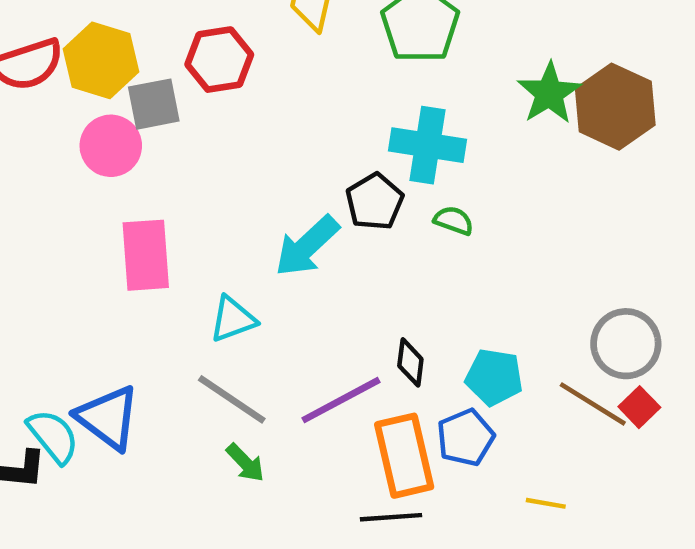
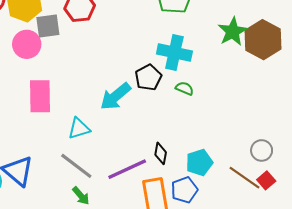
gray circle: (626, 344) -> (262, 150), size x0.7
cyan pentagon: (494, 377) -> (199, 162), turned -30

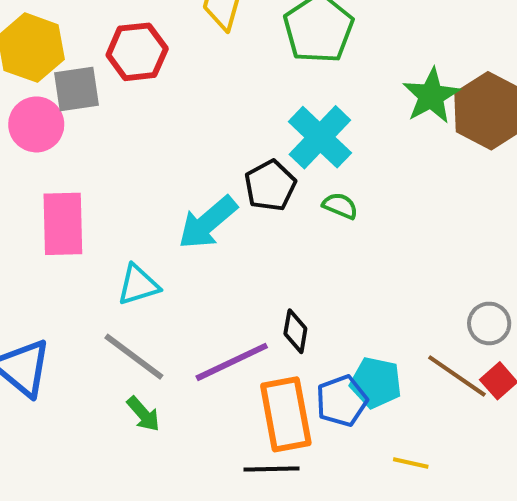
cyan cross: (174, 52) -> (320, 137), turned 32
cyan pentagon: (199, 162) -> (376, 383), moved, turned 30

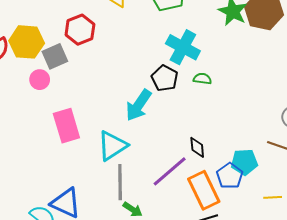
pink circle: (36, 124) -> (40, 80), size x0.7
cyan triangle: (138, 285) -> (112, 146), size x1.4
gray line: (134, 357) -> (120, 182), turned 68

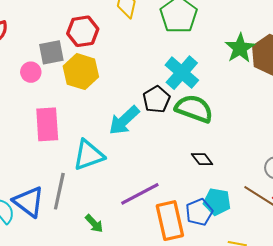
yellow hexagon: (27, 42) -> (81, 72), moved
green semicircle: (202, 79) -> (194, 109), size x2.0
black diamond: (197, 147) -> (202, 159), moved, turned -45
gray line: (120, 182) -> (59, 191), moved

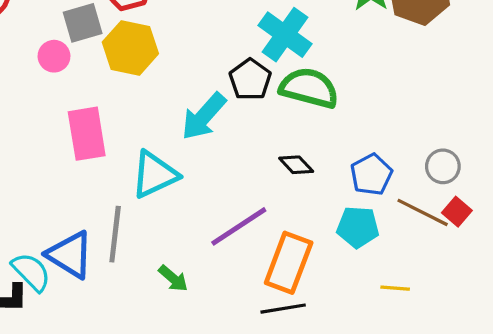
black diamond: (202, 159) -> (296, 165), moved
blue pentagon: (199, 212) -> (371, 175), moved
orange rectangle: (170, 221) -> (289, 263), turned 39

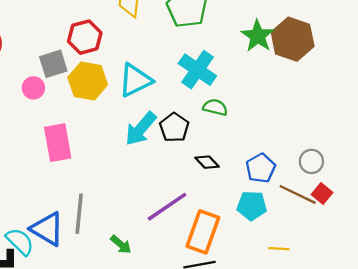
black pentagon: (250, 79) -> (174, 127), moved
green semicircle: (309, 88) -> (215, 107), size x0.6
cyan triangle: (154, 175) -> (135, 80), moved

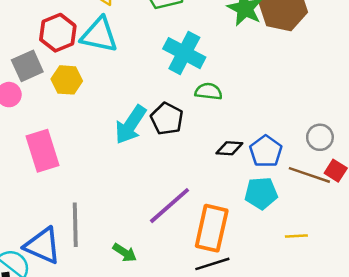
cyan triangle: (135, 80) -> (99, 35), moved, turned 45
yellow hexagon: (88, 81) -> (67, 80), size x0.7
black diamond: (207, 162) -> (229, 148), moved, turned -35

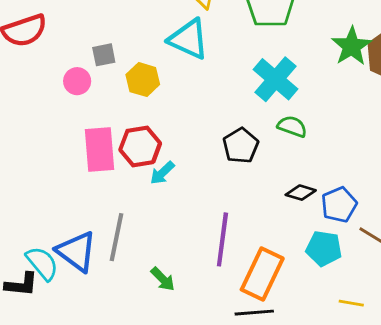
red hexagon: (58, 33) -> (140, 146), moved
gray square: (27, 66) -> (104, 55), size x0.7
cyan arrow: (131, 125) -> (162, 173), moved, size x0.6
purple line: (169, 206) -> (222, 239), turned -54

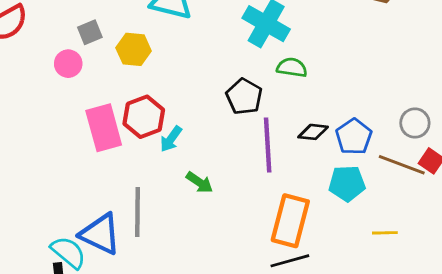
purple line: (222, 239) -> (268, 145), moved
green arrow: (163, 279) -> (199, 182), moved

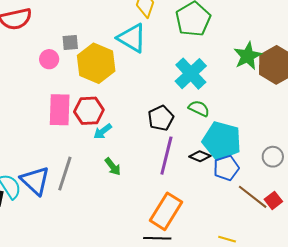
yellow hexagon: (134, 49) -> (96, 63), size x1.6
gray circle: (415, 123) -> (273, 157), moved
cyan pentagon: (347, 183) -> (222, 141), moved, size x1.5

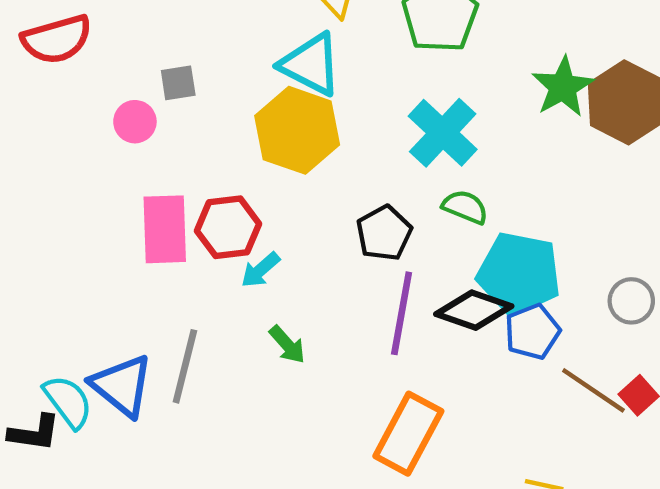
yellow hexagon: (96, 63) -> (297, 130), moved
black diamond: (200, 156) -> (474, 310), size x1.6

